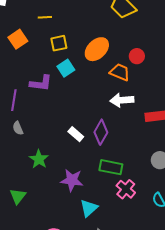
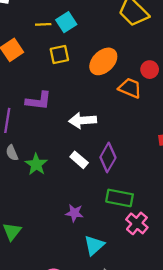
cyan square: (66, 68) -> (66, 22), moved
white arrow: (122, 100) -> (83, 120), moved
green star: (39, 159) -> (36, 164), moved
purple star: (72, 180) -> (74, 213), size x0.7

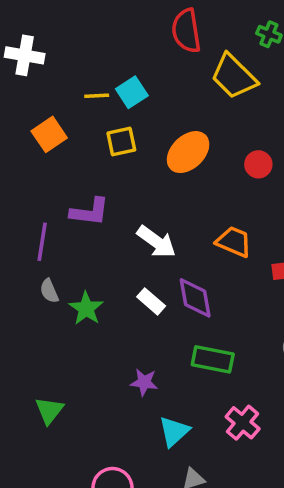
orange trapezoid: (130, 88) -> (234, 242), moved
white arrow: (83, 120) -> (156, 242), turned -140
purple diamond: (108, 157) -> (195, 298), turned -40
pink cross: (137, 223) -> (243, 423), moved

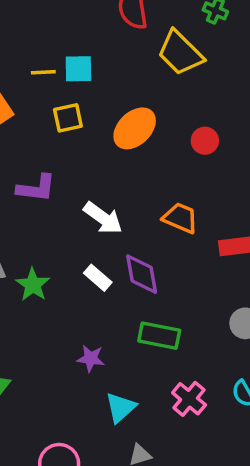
cyan square: (132, 92) -> (78, 69), turned 32

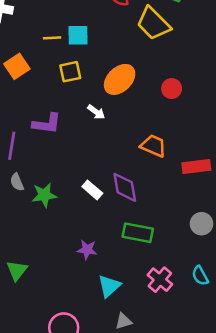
white arrow: (103, 218) -> (96, 112), moved, size x0.6
green star: (33, 285) -> (44, 195), turned 30

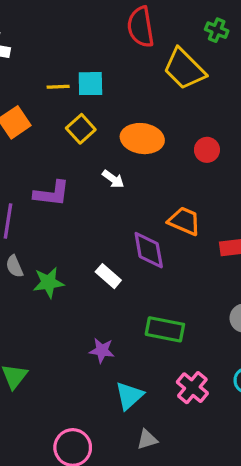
yellow square: (70, 72) -> (81, 129), turned -30
orange ellipse: (120, 79) -> (142, 139), turned 52
purple diamond: (125, 187) -> (149, 250), moved

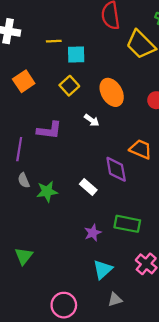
yellow line: (58, 87) -> (54, 41), moved
orange ellipse: (142, 139) -> (112, 92), turned 52
purple star: (102, 350) -> (93, 233), moved, turned -30

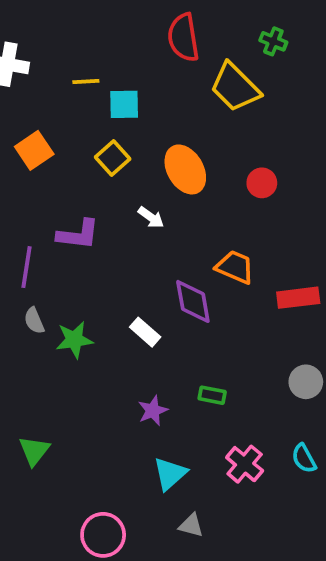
green rectangle: (127, 224) -> (212, 395), size x0.6
gray triangle: (115, 300) -> (191, 525), turned 32

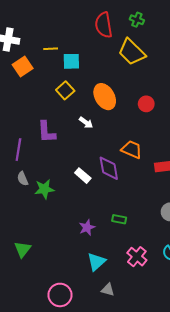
green cross: (273, 41) -> (137, 20), moved
orange square: (34, 150) -> (23, 66), moved
purple L-shape: (78, 235) -> (46, 132), turned 80
white rectangle: (145, 332) -> (83, 176), moved

